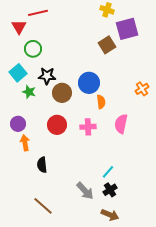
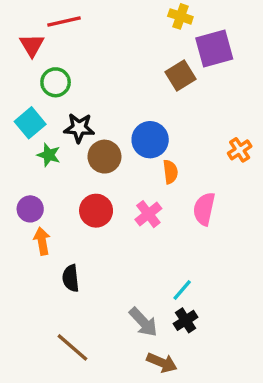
pink cross: (88, 127) -> (148, 214), turned -35
brown arrow: (110, 215) -> (162, 363), moved

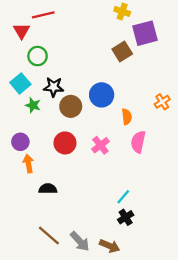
orange semicircle: (170, 172) -> (127, 117), moved
black semicircle: (71, 278) -> (48, 189), turned 96
gray arrow: (143, 322) -> (80, 241), moved

